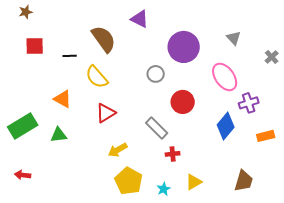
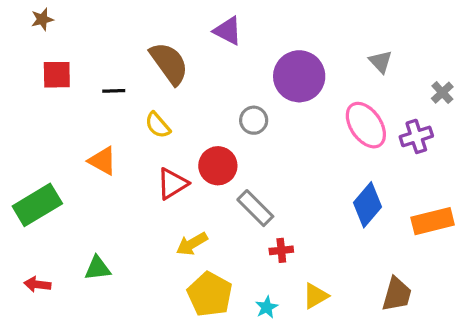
yellow semicircle: (97, 77) -> (158, 125), size x0.7
red circle: (183, 102) -> (218, 166), moved
purple cross: (249, 103) -> (416, 136), moved
green triangle: (59, 135) -> (98, 268), moved
orange rectangle: (266, 136) -> (433, 221), size x1.4

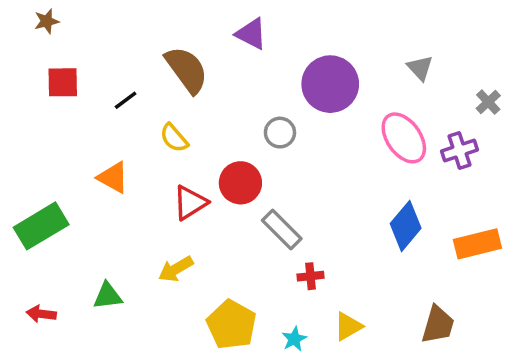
black line: (114, 91) -> (126, 100), turned -35
yellow arrow: (192, 244) -> (176, 269), moved

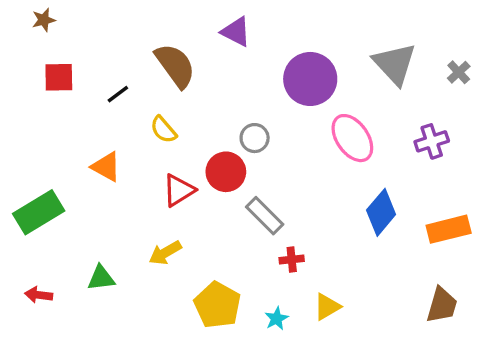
gray triangle: (420, 68) -> (395, 64), size x1.8
gray cross: (488, 102) -> (459, 72), moved
gray circle: (280, 133) -> (255, 138), moved
pink ellipse: (404, 138) -> (352, 138), moved
brown trapezoid: (438, 325) -> (442, 305), moved

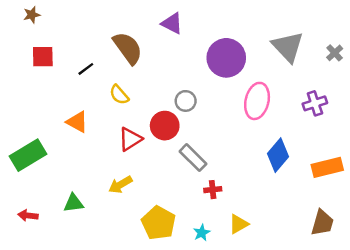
pink ellipse: (352, 138) -> (257, 101), turned 48

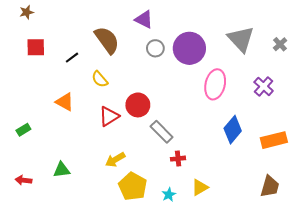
gray circle: (186, 101) -> (155, 48), moved
purple cross: (315, 103) -> (264, 86), turned -30
green rectangle: (28, 155) -> (23, 130), size x0.5
yellow arrow: (120, 185) -> (115, 160), moved

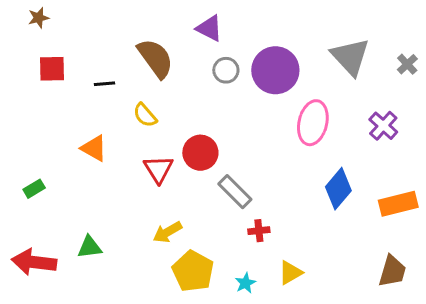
black line: (72, 58) -> (104, 84), turned 32
red triangle: (109, 116) -> (158, 169), turned -30
red arrow: (23, 180) -> (34, 262), size x1.8

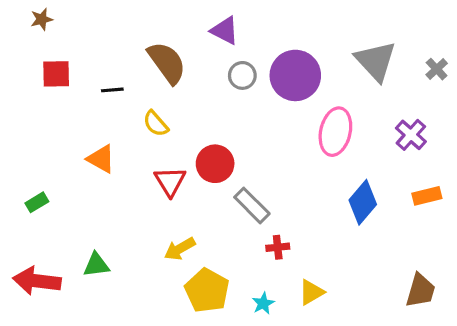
orange rectangle: (398, 204) -> (427, 196), moved, size x0.7

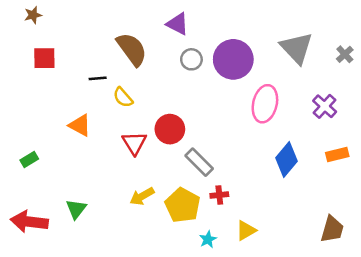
black line: (112, 90) -> (98, 78), moved
green triangle: (96, 265) -> (76, 209), turned -45
yellow pentagon: (207, 291) -> (183, 205), moved

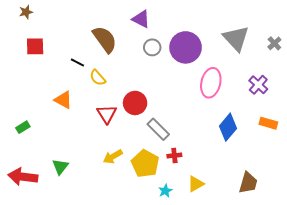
black line: (98, 78) -> (77, 63), turned 32
orange rectangle: (337, 154) -> (268, 123), turned 30
brown trapezoid: (332, 229) -> (248, 183), moved

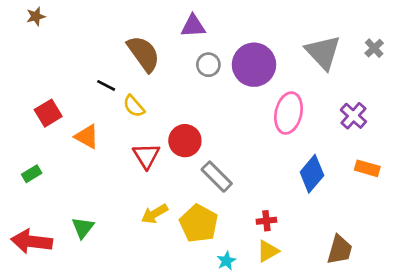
purple triangle: (141, 19) -> (193, 26), turned -30
gray cross: (274, 43) -> (374, 48), moved
red square: (35, 46) -> (48, 113), moved, turned -30
red cross: (174, 156) -> (266, 221), moved

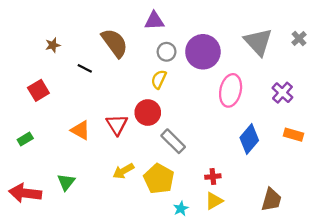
brown star: (36, 16) -> (53, 45), moved
yellow semicircle: (134, 106) -> (159, 79), moved, turned 66
orange triangle: (87, 136) -> (80, 130), moved

